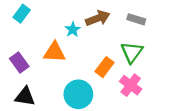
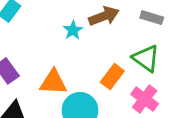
orange triangle: (55, 52) -> (53, 82), moved
green triangle: (132, 52) -> (146, 58), turned -30

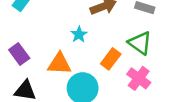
cyan star: (73, 30) -> (79, 34), moved

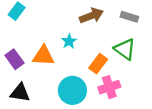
orange triangle: (59, 64) -> (43, 56), moved
pink cross: (139, 78) -> (109, 87), moved, turned 35

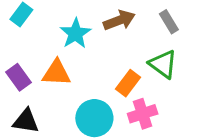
gray rectangle: (129, 17) -> (169, 22), turned 42
cyan star: (69, 41) -> (75, 33), moved, size x1.5

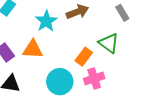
gray rectangle: (169, 22) -> (122, 13), moved

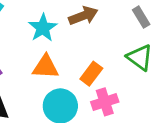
green triangle: (109, 43) -> (140, 57), moved
orange triangle: (33, 49) -> (46, 67), moved

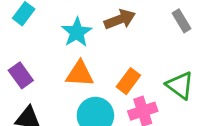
green triangle: (140, 57) -> (180, 85), moved

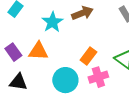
orange triangle: (80, 74) -> (38, 51), moved

